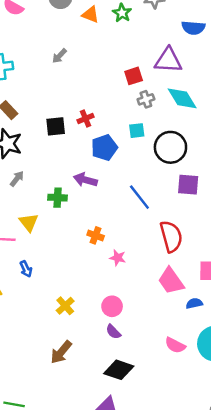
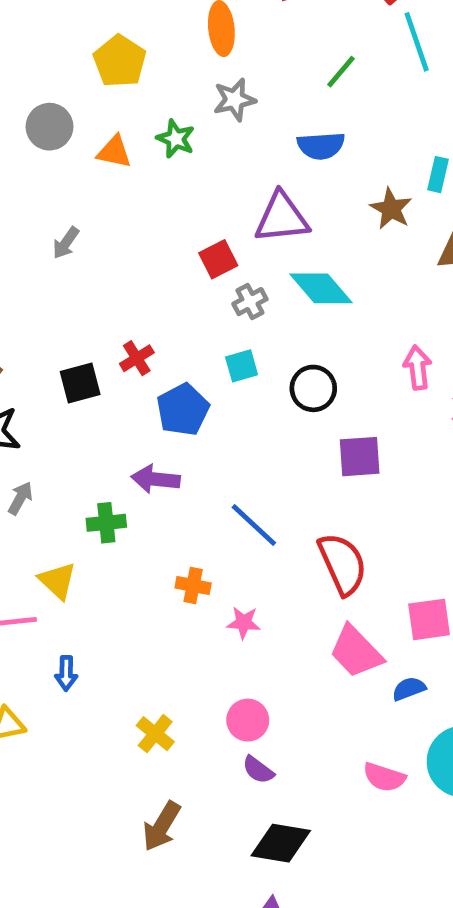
black circle: (170, 147) -> (313, 388), size x0.7
blue line: (139, 197) -> (254, 525), moved
blue arrow: (26, 269) -> (66, 673), turned 35

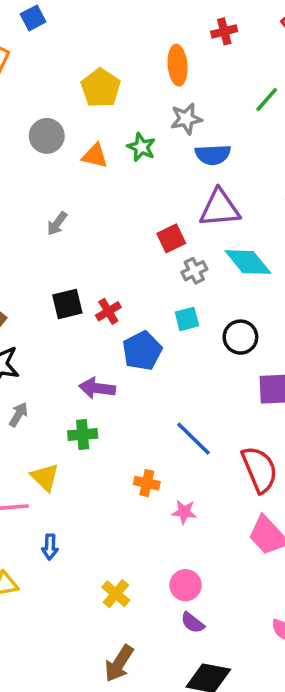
blue semicircle: (321, 146) -> (213, 155), moved
black square: (80, 383) -> (67, 304), moved
purple arrow: (156, 479) -> (97, 388), moved

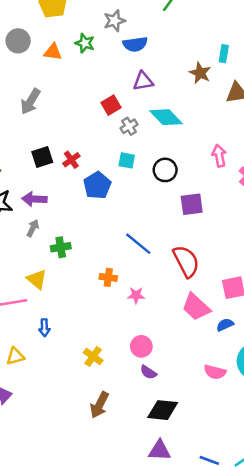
purple triangle: (220, 208) -> (143, 81), size x0.7
gray arrow: (57, 224) -> (30, 101), size x1.5
cyan square: (187, 319) -> (127, 160), turned 30
purple arrow: (97, 388) -> (34, 199), moved
gray arrow: (18, 415) -> (33, 228), moved

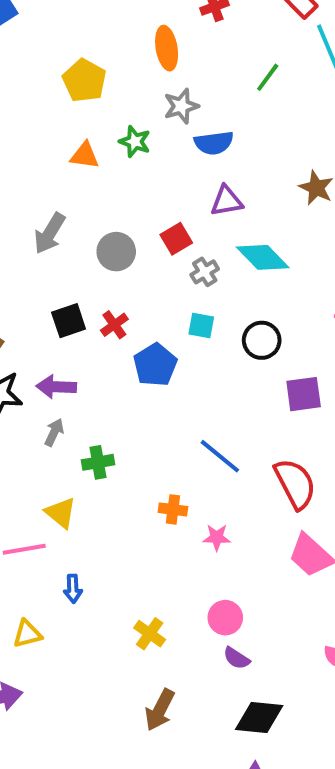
gray circle: (18, 41) -> (116, 252), moved

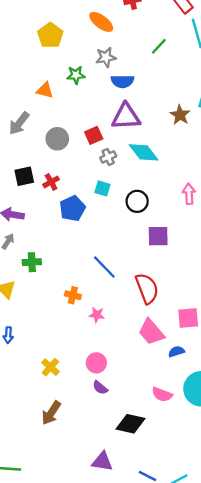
orange ellipse: (167, 48) -> (101, 22), turned -50
green star: (135, 141) -> (76, 75), turned -30
orange triangle: (85, 155) -> (45, 90), moved
purple triangle: (227, 201) -> (126, 117), size x1.5
black diamond: (259, 717) -> (131, 424), moved

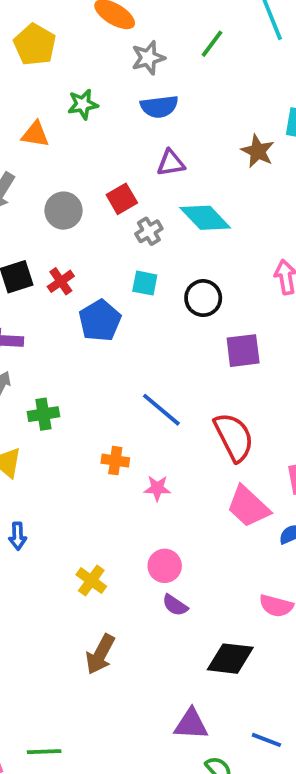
gray star: (106, 57) -> (148, 58), moved
purple triangle: (126, 117) -> (171, 163), size x0.6

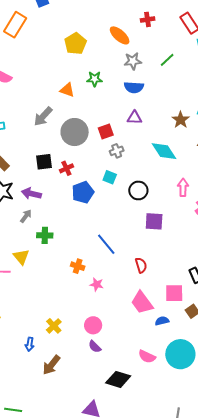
gray circle: (64, 211) -> (75, 132), size x1.4
cyan diamond: (205, 218) -> (164, 151), moved
red semicircle: (234, 437) -> (141, 265), size x0.6
blue arrow: (18, 536) -> (30, 344), moved

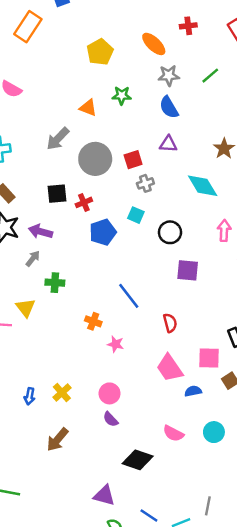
blue semicircle: (134, 87) -> (169, 107), turned 54
blue arrow: (30, 344) -> (30, 396), moved
cyan circle: (180, 354) -> (214, 432), size x0.6

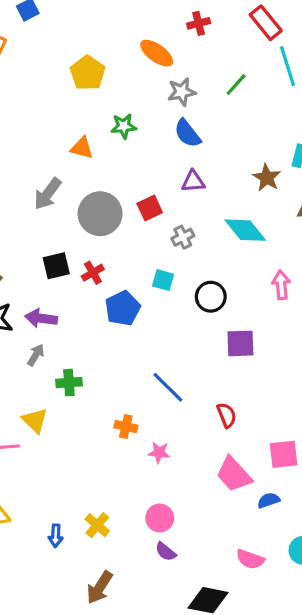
gray cross: (145, 183) -> (183, 237), moved

